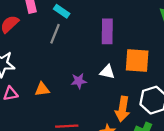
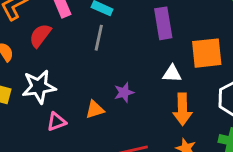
purple star: (79, 81) -> (124, 92), moved
orange arrow: (123, 109) -> (182, 109), moved

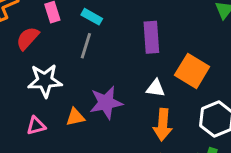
orange square: (207, 53) -> (192, 71), turned 32
white star: (39, 87) -> (45, 81), moved
purple star: (124, 92) -> (106, 103), size x1.6

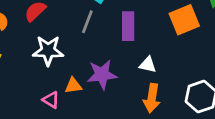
purple rectangle: (151, 37) -> (128, 26), moved
orange square: (192, 71) -> (184, 20), moved, turned 32
pink triangle: (36, 126) -> (51, 100), moved, turned 42

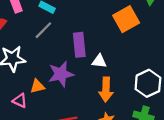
gray line: (87, 22) -> (43, 30), turned 30
purple rectangle: (128, 26) -> (79, 45), moved

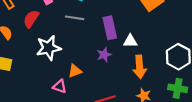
gray line: (43, 30) -> (75, 18), turned 60
purple star: (61, 74) -> (104, 55), moved, size x0.6

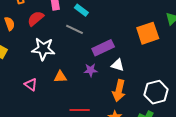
purple rectangle: (110, 28) -> (103, 48), turned 60
pink triangle: (60, 86) -> (31, 84), moved

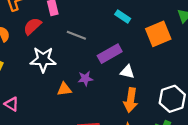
cyan rectangle: (81, 10) -> (123, 16), moved
purple star: (91, 70) -> (85, 79), moved
pink triangle: (31, 84) -> (12, 104), moved

